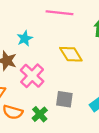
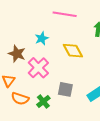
cyan star: (25, 38) -> (42, 38), moved

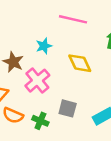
green cross: (43, 101) -> (40, 121), turned -32

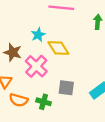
yellow diamond: (80, 63) -> (58, 48), moved

